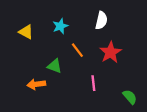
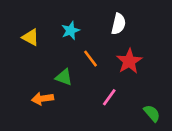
pink line: (93, 83) -> (109, 97), turned 42

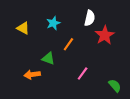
orange line: (91, 59) -> (68, 44), turned 72
red star: (129, 61) -> (105, 35), moved

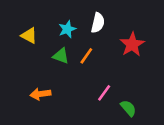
white semicircle: (90, 18) -> (98, 23), moved
green triangle: (48, 58) -> (61, 56), moved
green semicircle: (115, 86) -> (128, 108), moved

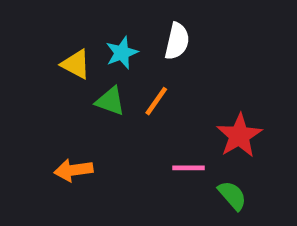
yellow triangle: (29, 36) -> (76, 64), moved
red star: (132, 44) -> (239, 136), moved
pink line: (104, 93) -> (189, 168), turned 54

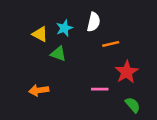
orange line: (156, 101) -> (111, 44), moved, turned 42
green semicircle: (232, 195) -> (133, 105), moved

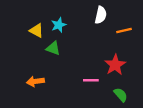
white semicircle: (94, 22) -> (101, 15), moved
orange line: (111, 44) -> (124, 31), moved

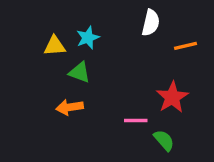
yellow triangle: (37, 31) -> (55, 46), turned -32
orange arrow: (35, 81) -> (70, 107), moved
green semicircle: (121, 95) -> (164, 140), moved

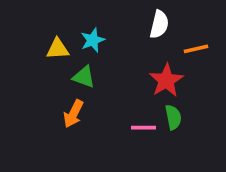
red star: (172, 97) -> (166, 80), moved
orange arrow: (70, 107) -> (73, 114), turned -55
green semicircle: (164, 140) -> (173, 117), moved, turned 30

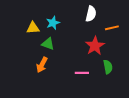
green semicircle: (173, 117) -> (108, 67), moved

